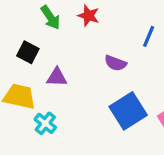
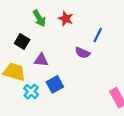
blue line: (149, 36) -> (98, 35), moved
blue square: (128, 111) -> (55, 84), moved, size x0.7

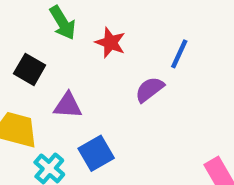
red star: (66, 19) -> (110, 43), moved
purple semicircle: (82, 53) -> (150, 89), turned 120

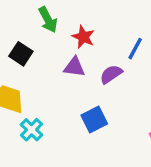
purple triangle: (68, 105) -> (74, 67), moved
blue square: (96, 153) -> (94, 119), moved

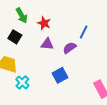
green arrow: (48, 20) -> (22, 15), moved
red star: (83, 37) -> (44, 23), moved

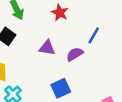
red star: (44, 23) -> (60, 13), moved

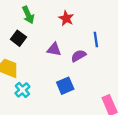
blue line: (94, 35) -> (96, 39), turned -40

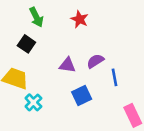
blue line: (96, 39) -> (115, 77), moved
purple triangle: (54, 49) -> (67, 65), moved

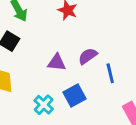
cyan cross: (33, 102) -> (44, 105), moved

